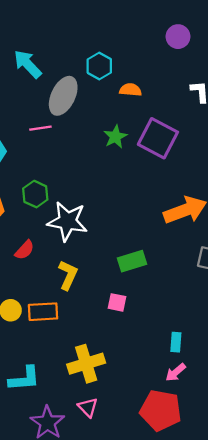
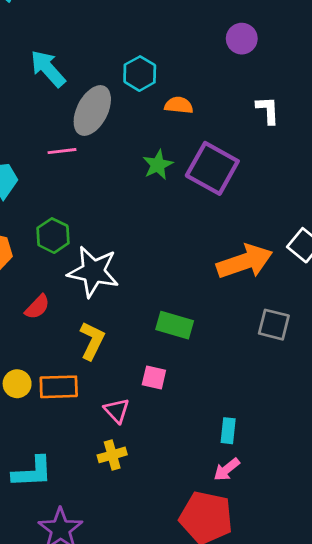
green rectangle: (132, 261) -> (175, 325), turned 32
yellow cross: (86, 364) -> (112, 455), size x0.6
pink triangle: (88, 407) -> (117, 411), moved

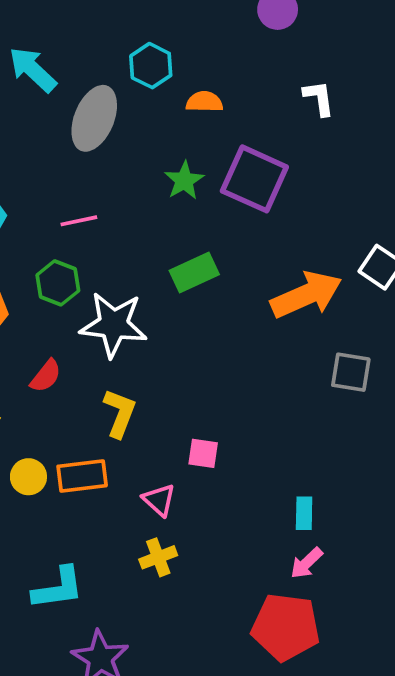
pink line: (62, 151) -> (79, 221), moved
green rectangle: (175, 325) -> (194, 273), moved, turned -36

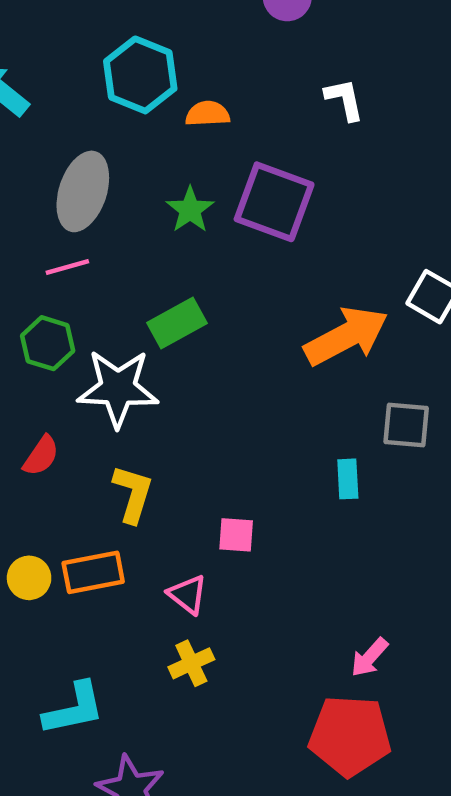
cyan hexagon: (151, 66) -> (140, 75), size x1.4
gray ellipse: (94, 118) -> (83, 191), moved
green rectangle: (194, 273) -> (177, 323), moved
cyan rectangle: (304, 513) -> (348, 479), moved

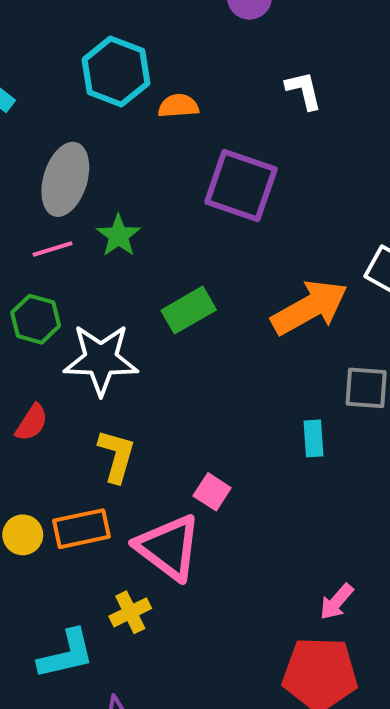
green star: (190, 210) -> (118, 236), moved
green rectangle: (177, 323) -> (189, 310), moved
pink square: (236, 535) -> (212, 492), turned 30
pink triangle: (187, 594) -> (168, 547), size x1.8
yellow cross: (191, 663) -> (130, 612), moved

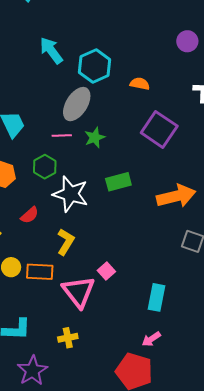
cyan hexagon: (116, 71) -> (95, 66), moved
cyan rectangle: (314, 438) -> (156, 297), moved, size x1.5
yellow cross: (130, 612) -> (68, 338), moved

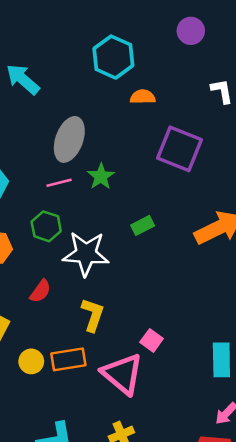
cyan hexagon: (95, 66) -> (113, 57), moved
green rectangle: (118, 182) -> (143, 225), size x0.7

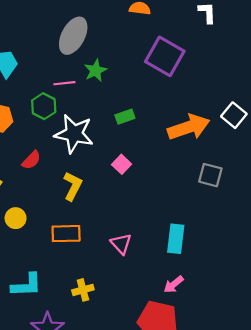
pink line: (59, 183) -> (64, 83), moved
pink square: (152, 340) -> (122, 164), moved
orange rectangle: (68, 359) -> (66, 234), moved
pink triangle: (122, 374) -> (121, 244), moved, size x0.6

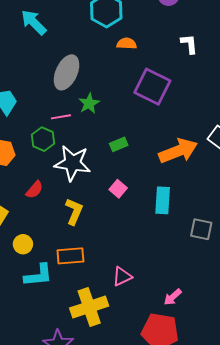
gray square: (210, 175) -> (201, 229), moved
cyan rectangle: (176, 239) -> (163, 200), moved
pink triangle: (121, 244) -> (122, 276), moved, turned 50
cyan L-shape: (27, 285) -> (38, 275), moved
yellow cross: (83, 290) -> (89, 307), size x1.8

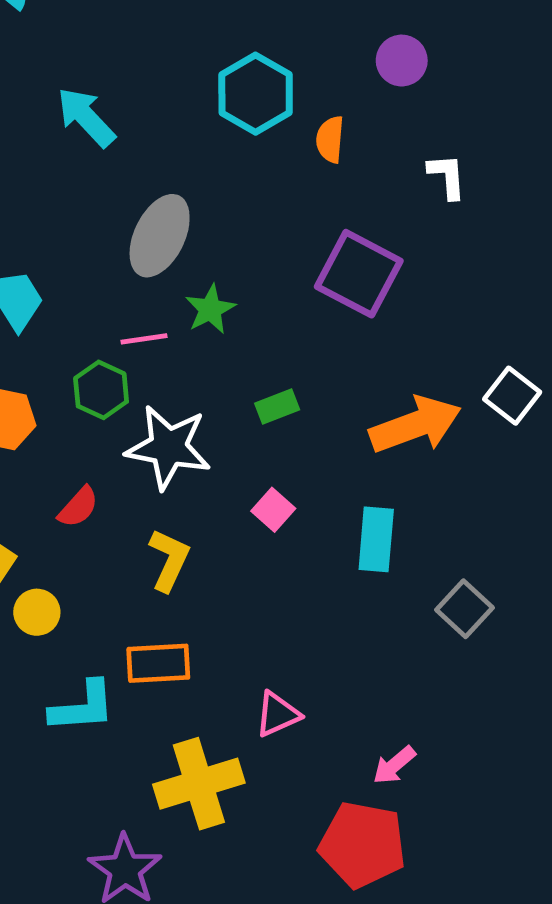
orange semicircle: (127, 44) -> (330, 139), moved, turned -90
gray square: (201, 229) -> (464, 609), turned 30
yellow circle: (23, 244) -> (37, 612), moved

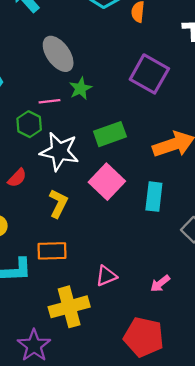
gray ellipse: (160, 236) -> (58, 54), turned -63
green rectangle: (277, 406) -> (110, 134), size x1.6
pink square: (273, 510) -> (107, 182), size x1.8
pink arrow: (394, 765) -> (160, 284), moved

